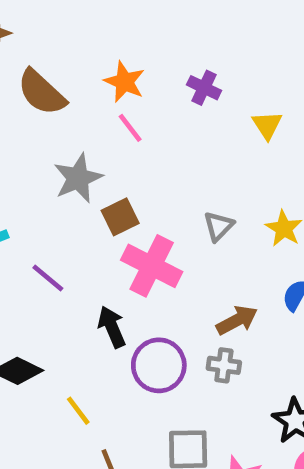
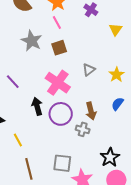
gray star: (78, 178) -> (32, 41), turned -30
brown square: (120, 217) -> (59, 48), moved
brown arrow: (237, 320) -> (91, 111), turned 96
purple circle: (159, 365) -> (61, 114), moved

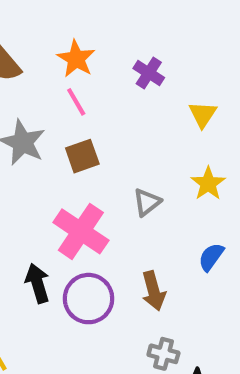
yellow star: (116, 75) -> (208, 184), moved
blue semicircle: (117, 104) -> (211, 257), moved
gray cross: (83, 129) -> (163, 354), moved

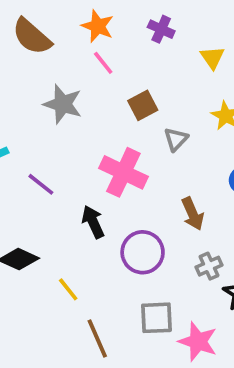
brown square: (82, 156) -> (143, 105), moved
purple circle: (89, 299) -> (143, 252), moved
gray cross: (163, 354) -> (209, 266), turned -30

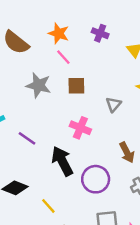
brown square: (143, 105) -> (76, 86), moved, turned 30
pink cross: (123, 172) -> (80, 128), size x0.7
black arrow: (93, 222) -> (62, 161), size x1.4

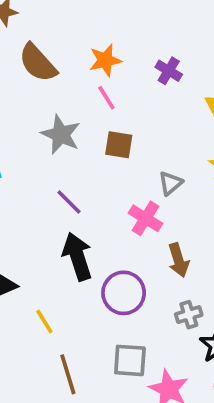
orange star: (59, 33) -> (105, 60), turned 30
pink cross: (80, 128) -> (145, 218), moved
purple line: (27, 138) -> (69, 202), moved

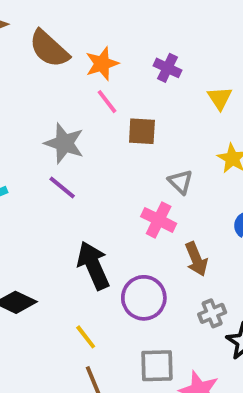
brown semicircle: (38, 63) -> (49, 49), moved
brown square: (119, 145) -> (142, 131), moved
gray triangle: (170, 183) -> (180, 182), turned -30
purple line: (69, 202) -> (62, 188), moved
yellow line: (44, 321) -> (86, 337), moved

